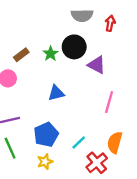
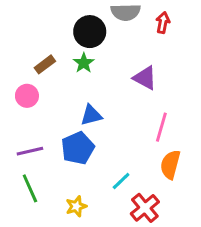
black circle: (74, 47) -> (90, 32), moved
blue pentagon: (46, 135) -> (78, 148), moved
orange semicircle: (115, 142) -> (170, 165), moved

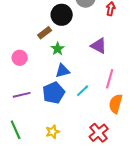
green star: (84, 63) -> (58, 49), moved
brown rectangle: (45, 64) -> (45, 33), moved
cyan line: (121, 181) -> (83, 91), moved
green line: (30, 188) -> (16, 130), moved

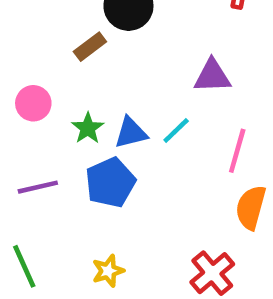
purple triangle: (99, 46) -> (212, 76), turned -30
green star: (58, 49) -> (88, 128), moved
cyan line: (83, 91) -> (176, 130), moved

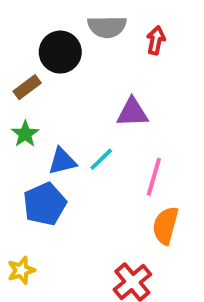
green star: (88, 128) -> (25, 134), moved
yellow star: (108, 271) -> (21, 270), moved

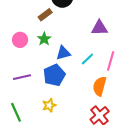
cyan line: (101, 159) -> (87, 59), moved
orange semicircle: (165, 226) -> (100, 86), moved
yellow star: (21, 270) -> (49, 105), moved

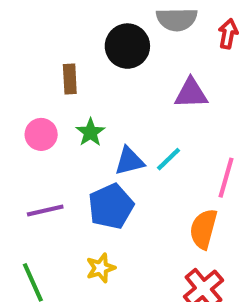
brown rectangle: (45, 15) -> (70, 79), moved, turned -56
purple triangle: (100, 28) -> (191, 93), moved
cyan line: (87, 59) -> (169, 159), moved

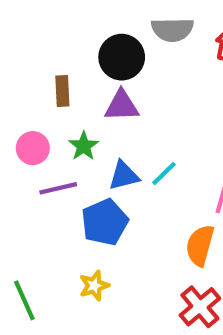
purple triangle: (191, 93) -> (122, 106), moved
purple line: (45, 210) -> (58, 188), moved

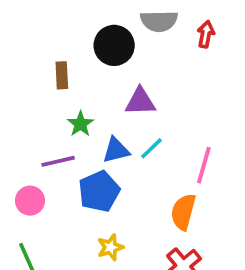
purple triangle: (122, 106) -> (140, 102), moved
pink circle: (33, 148) -> (30, 201), moved
yellow star: (94, 286) -> (110, 247), moved

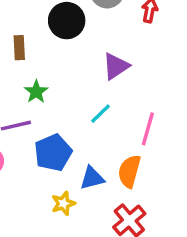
purple triangle: (140, 102) -> (116, 66), moved, turned -32
blue triangle: (116, 150) -> (92, 178), moved

